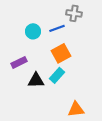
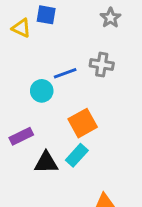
blue line: (57, 28) -> (65, 73), moved

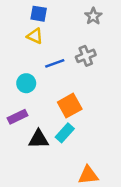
yellow triangle: (21, 28) -> (35, 36), moved
gray cross: (102, 65) -> (86, 56), turned -30
cyan circle: (42, 91) -> (26, 83), moved

